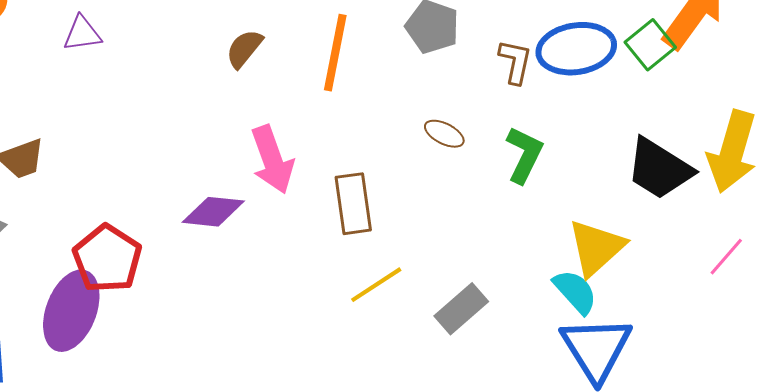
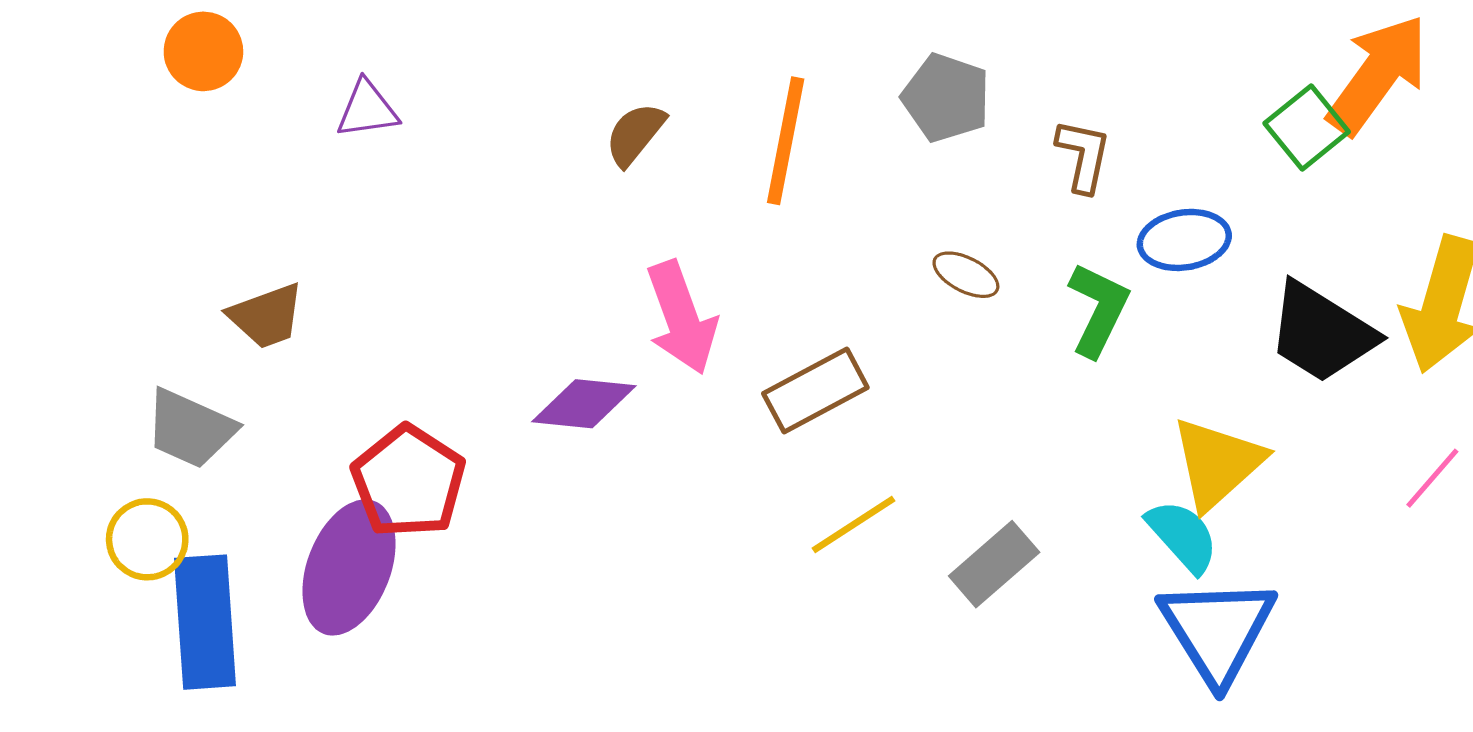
blue ellipse: (576, 49) -> (1184, 240), moved, size x0.7
brown rectangle: (353, 204) -> (815, 390), turned 70

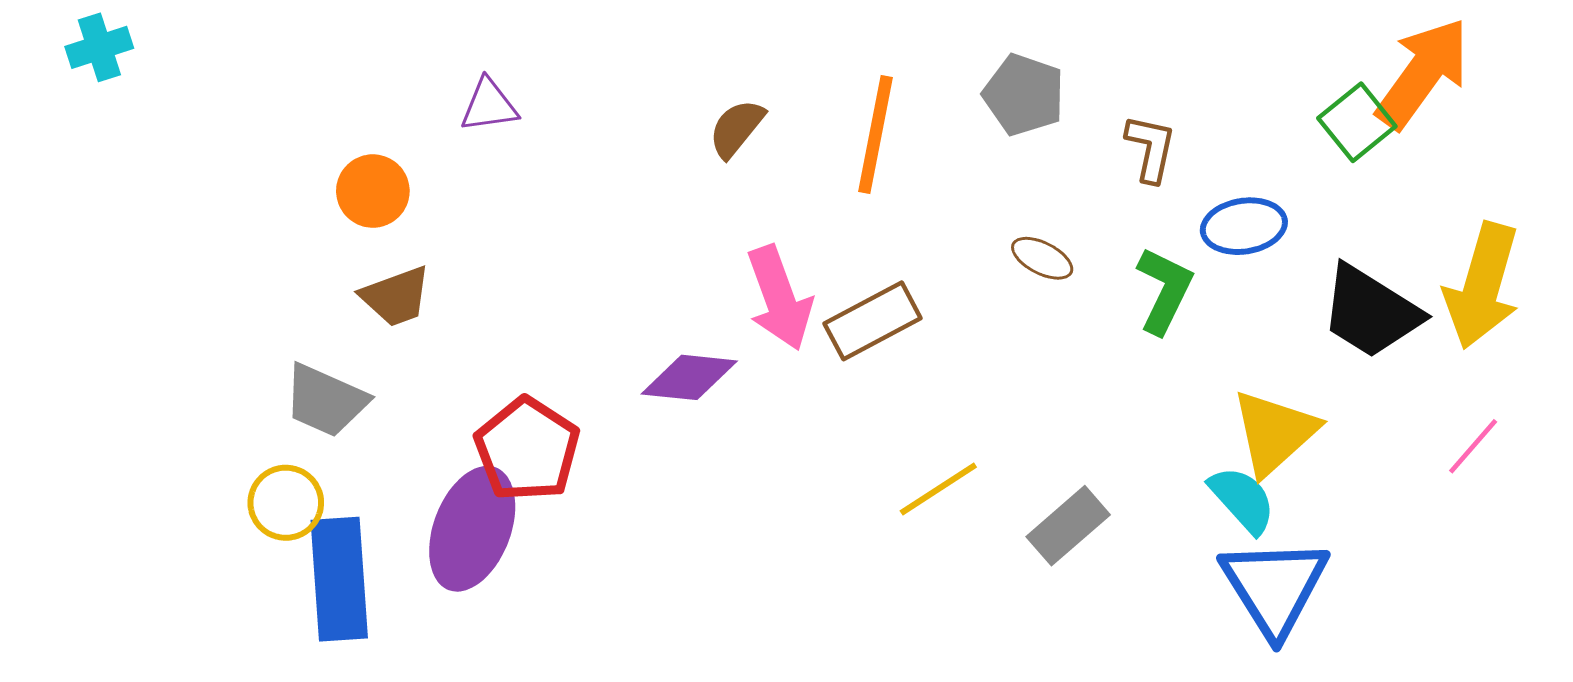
orange circle: (203, 51) -> (373, 191), moved
brown rectangle: (815, 390) -> (873, 321), moved

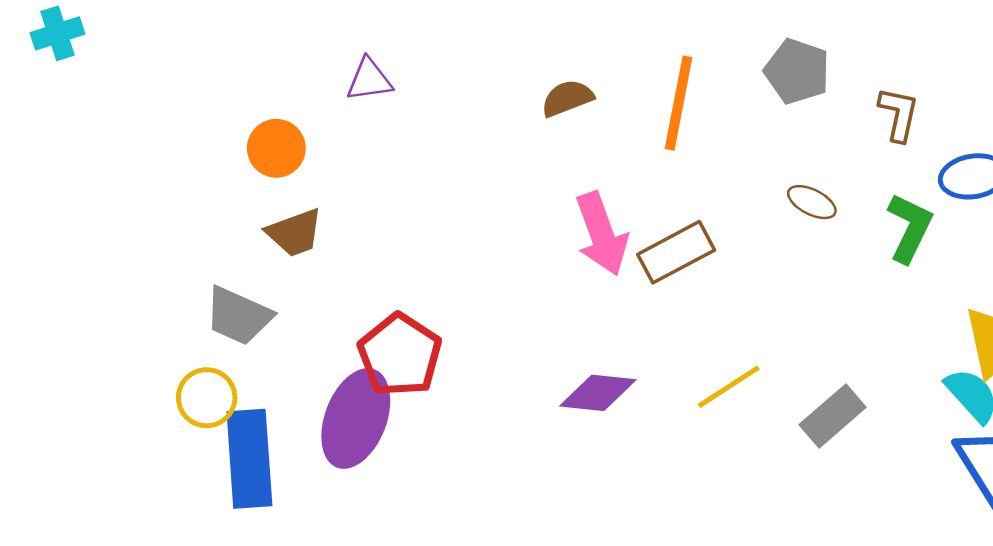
brown semicircle: (737, 128) -> (567, 98), turned 30
purple diamond: (689, 377) -> (598, 393), moved

